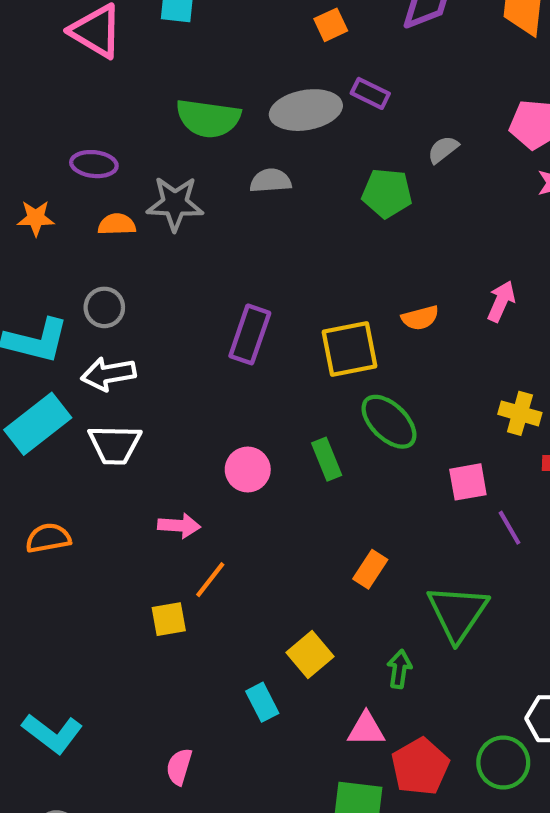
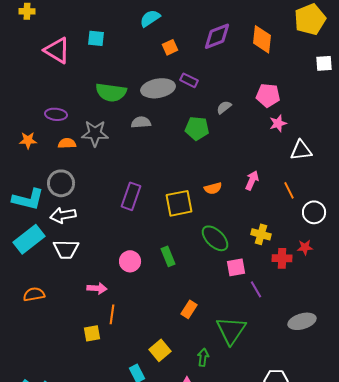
gray circle: (104, 307) -> (61, 183), size x1.4
green ellipse: (389, 422) -> (215, 238), moved
orange line: (210, 580) -> (112, 314), turned -30

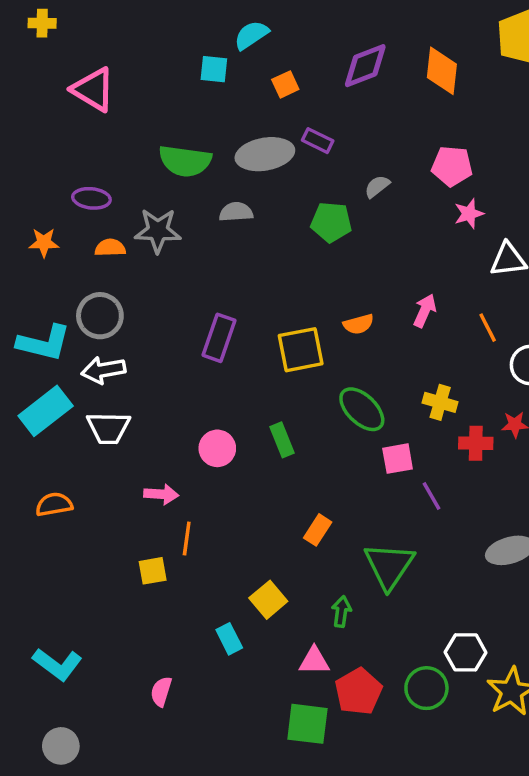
cyan square: (96, 38) -> (214, 69), moved

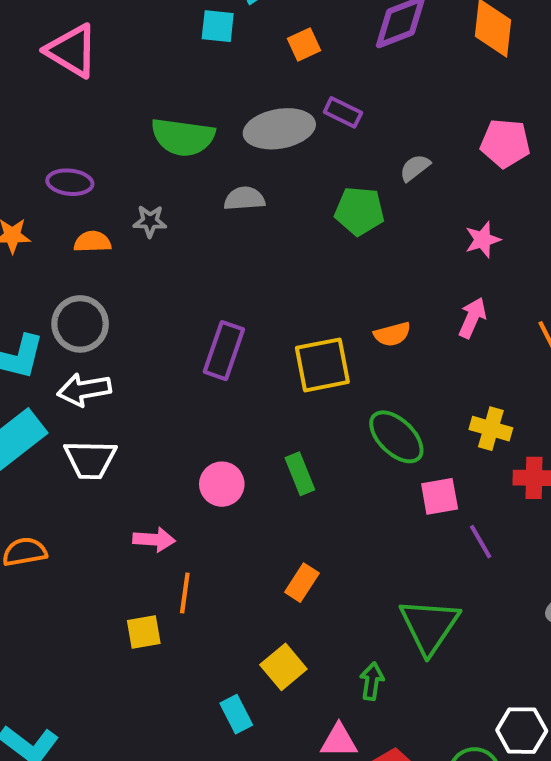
pink star: (469, 214) -> (483, 240), moved
gray star: (158, 231) -> (150, 221), size x0.6
orange rectangle: (318, 530) -> (302, 583), moved

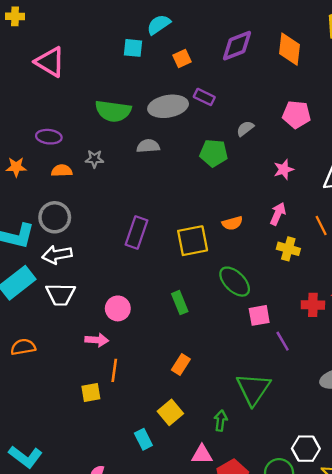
yellow cross: (491, 429) -> (288, 249), moved
pink circle: (222, 484) -> (118, 308), moved

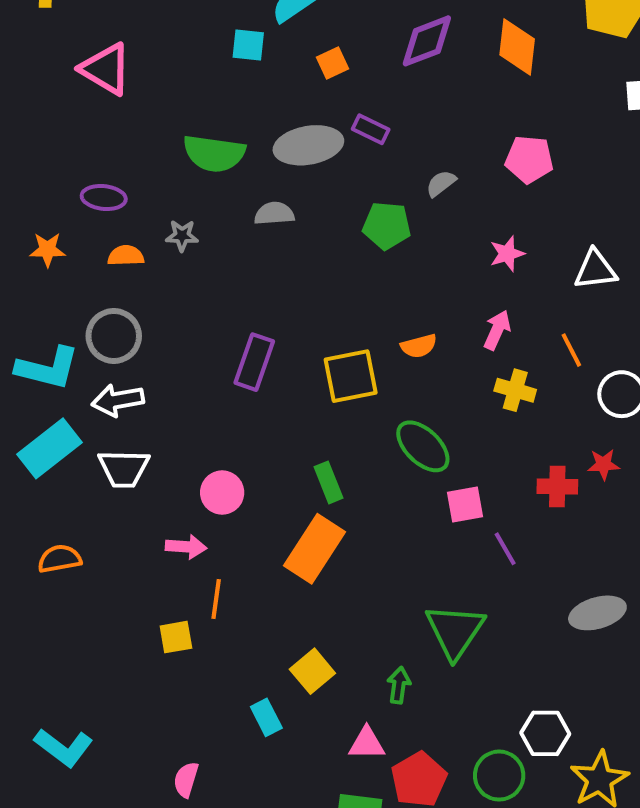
orange rectangle: (181, 365) -> (314, 549), moved, size x1.8

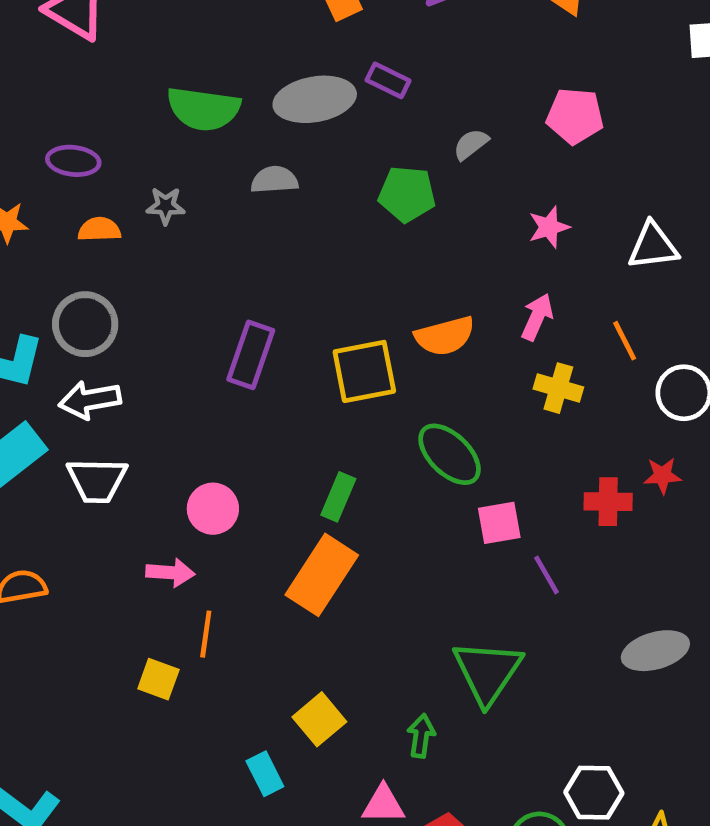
orange semicircle: (419, 346) -> (445, 336), size x1.4
green rectangle: (329, 482) -> (338, 497), turned 45
yellow square: (176, 637) -> (158, 679), turned 30

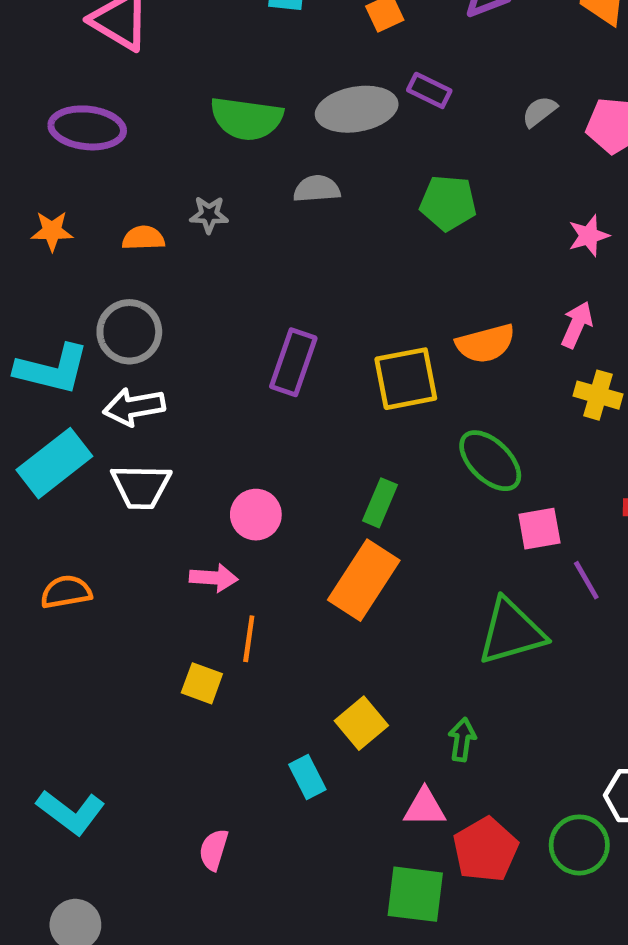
gray semicircle: (471, 144) -> (539, 111), moved
purple ellipse: (73, 161) -> (87, 128), moved, size x1.4
green triangle: (487, 672) -> (511, 632), moved, turned 40

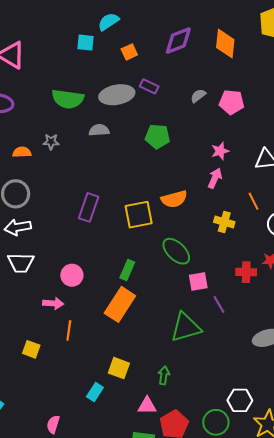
pink arrow: (577, 325) -> (215, 178), moved
yellow square: (202, 683) -> (31, 349), moved
yellow square: (361, 723) -> (119, 368), turned -30
cyan rectangle: (307, 777) -> (95, 392), turned 60

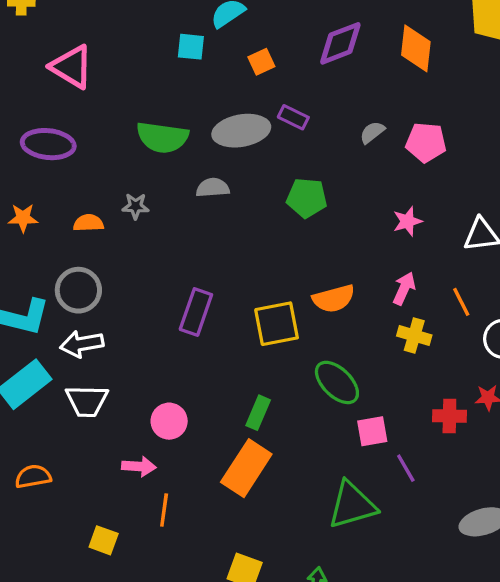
pink arrow: (215, 178) -> (404, 288), moved

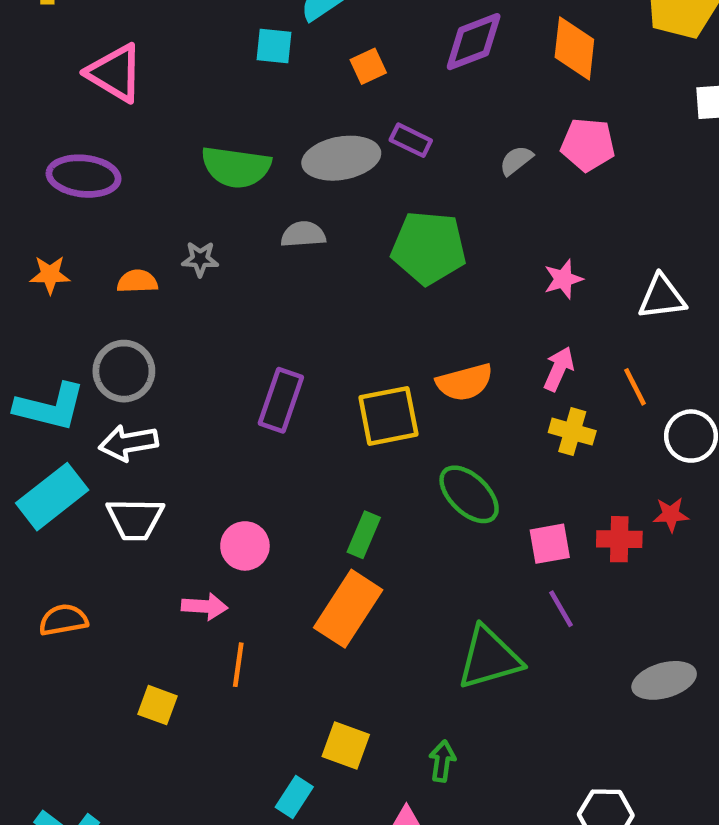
pink pentagon: (426, 142) -> (588, 145), moved
green pentagon: (307, 198) -> (429, 248), size x1.4
pink square: (372, 431) -> (550, 544), moved

